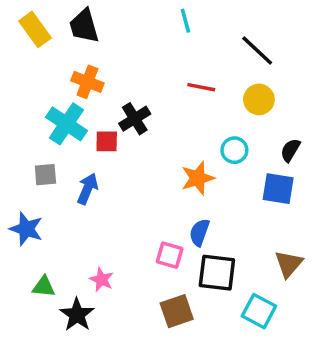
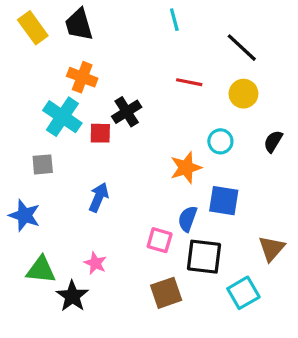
blue arrow: (87, 189) -> (99, 197), moved
blue square: (278, 189) -> (224, 201), moved
green triangle: (44, 287) -> (41, 270), size x1.4
cyan square: (259, 311) -> (243, 293), turned 32

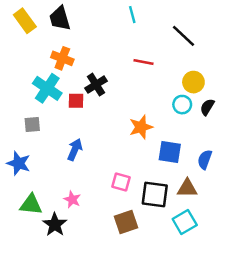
yellow circle: (243, 94) -> (193, 82), moved
cyan circle: (220, 141) -> (182, 105), moved
blue semicircle: (188, 219) -> (205, 160), moved
brown triangle: (271, 248) -> (187, 188), moved, turned 50

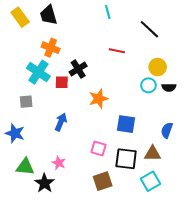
black semicircle: (207, 107) -> (169, 87), turned -120
orange star: (141, 127) -> (99, 99), moved
blue square: (170, 152) -> (126, 124), moved

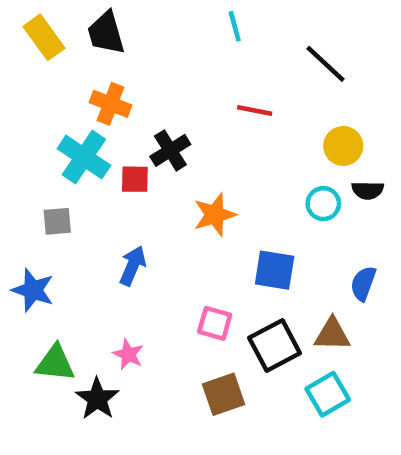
cyan circle: (148, 85) -> (323, 204), moved
black square: (126, 159) -> (275, 345), turned -35

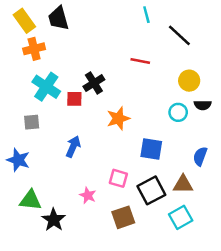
cyan line: (235, 26) -> (146, 15), moved
orange cross: (110, 104) -> (34, 49), moved, turned -35
pink star: (128, 354) -> (88, 195), moved

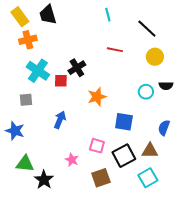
cyan line: (146, 15) -> (108, 15), moved
yellow circle: (189, 81) -> (155, 57), moved

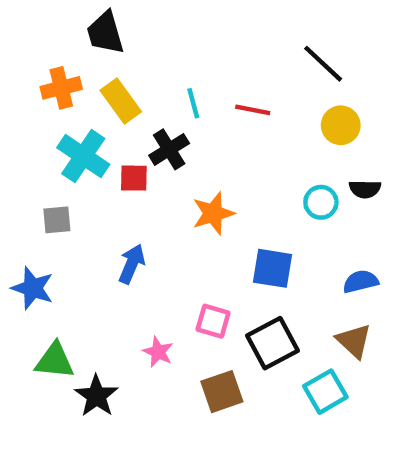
cyan line: (108, 15) -> (193, 103), moved
yellow rectangle: (20, 17) -> (121, 101), moved
blue semicircle: (164, 128) -> (361, 281), turned 56
brown triangle: (150, 151) -> (354, 341), moved, turned 42

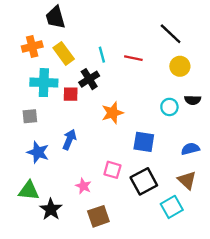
cyan cross: (83, 156) -> (44, 83), turned -32
blue star: (33, 288) -> (38, 152), moved
brown square: (222, 392) -> (98, 216), moved

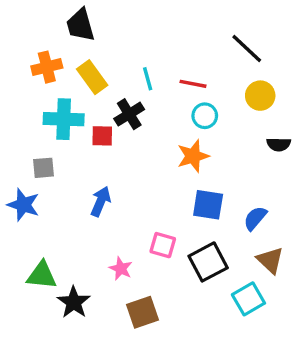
cyan circle: (169, 107) -> (205, 116), moved
orange star: (112, 113) -> (193, 156), moved
blue semicircle: (190, 149) -> (255, 218), moved, turned -36
blue star: (38, 152) -> (23, 205), moved

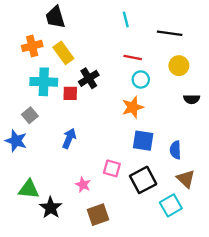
black line: (247, 49) -> (170, 33), turned -35
cyan line: (148, 79) -> (126, 19), moved
gray square: (43, 168) -> (30, 115), turned -35
blue semicircle: (255, 218) -> (175, 150), turned -42

